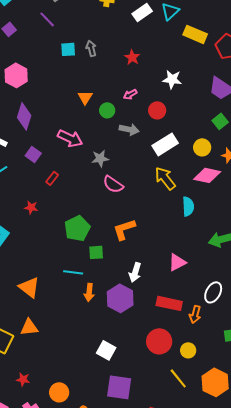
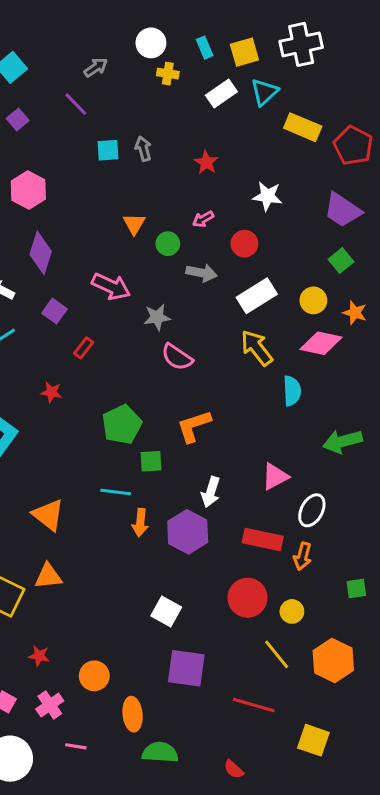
white ellipse: (213, 292) -> (312, 510), moved

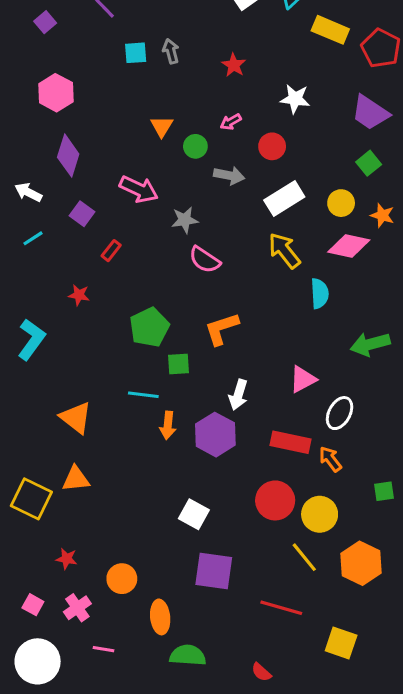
orange arrow: (303, 556) -> (330, 459), turned 128
yellow circle: (292, 611) -> (320, 514), size x1.5

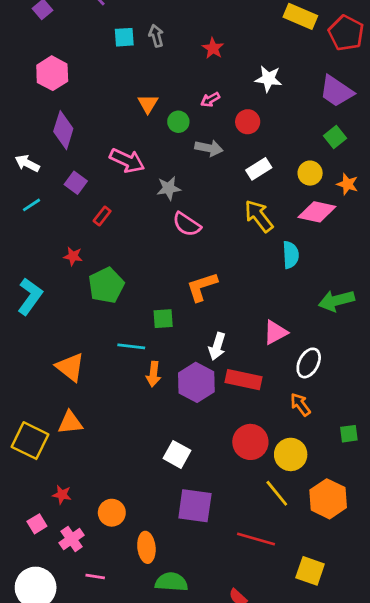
white rectangle: (284, 198) -> (259, 169), size x0.7
green pentagon: (149, 327) -> (106, 285), moved
red rectangle: (290, 442) -> (244, 380), moved
pink square: (33, 605) -> (37, 524), moved, turned 30

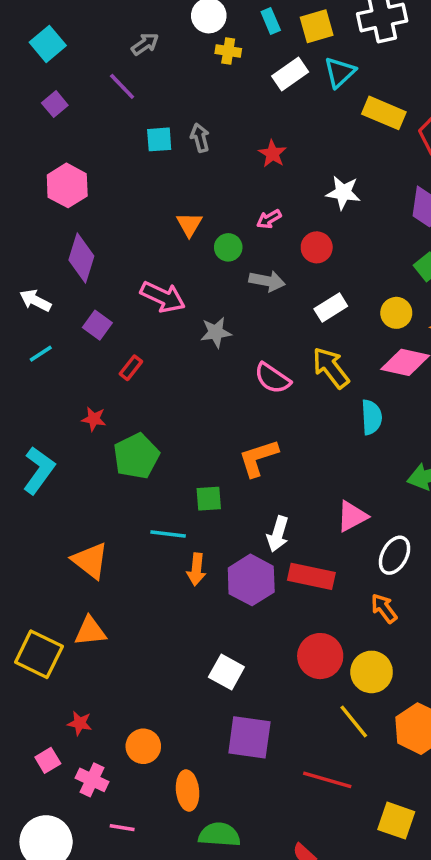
pink semicircle: (187, 224) -> (272, 378), moved
pink cross: (72, 539) -> (92, 780), turned -30

